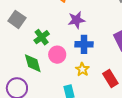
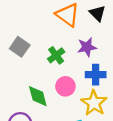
green cross: (42, 37) -> (56, 55), moved
yellow star: (82, 69) -> (94, 103), size x1.6

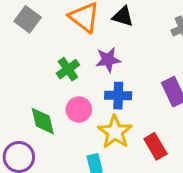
black triangle: (97, 13) -> (123, 16), turned -30
gray square: (20, 47) -> (28, 19), moved

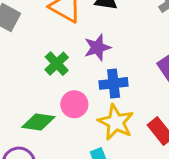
green diamond: (43, 121) -> (38, 122), turned -60

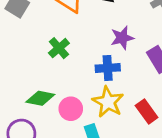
purple star: (97, 47) -> (122, 38), moved
pink circle: (74, 104) -> (71, 109), moved

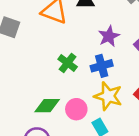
green cross: (59, 48) -> (68, 63), moved

